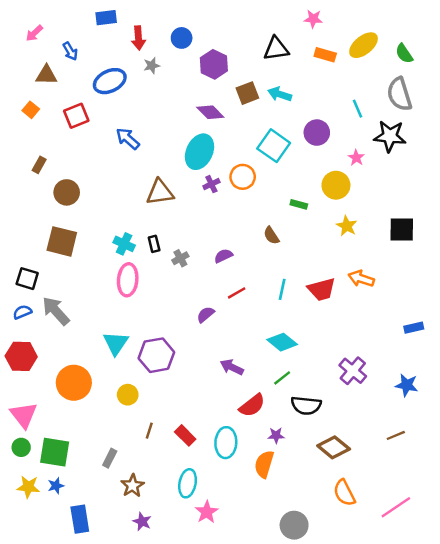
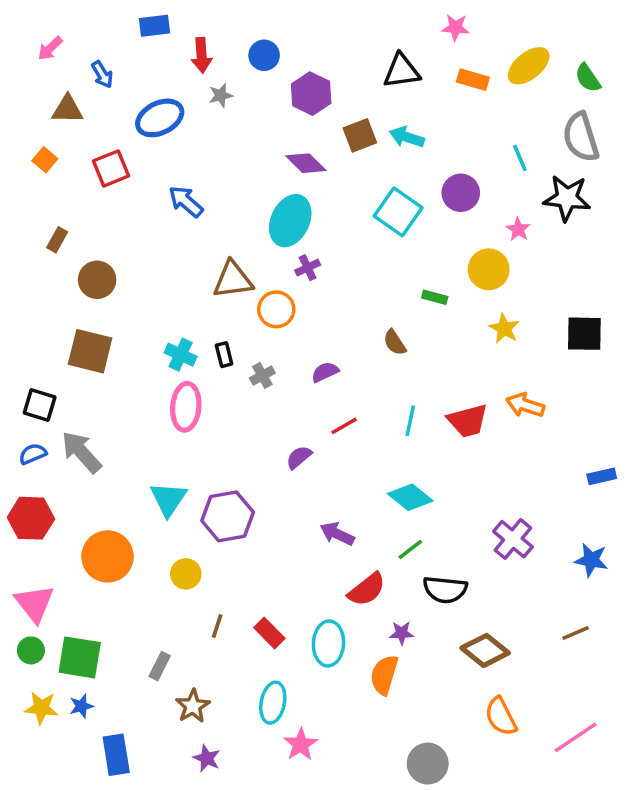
orange circle: (243, 177) -> (276, 309), moved

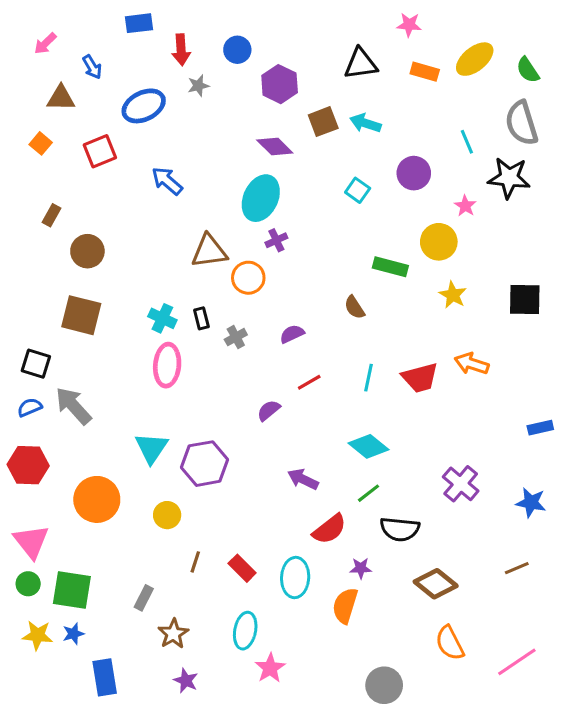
cyan square: (398, 212) -> (358, 190), size x0.6
green rectangle: (435, 297) -> (390, 267), size x1.5

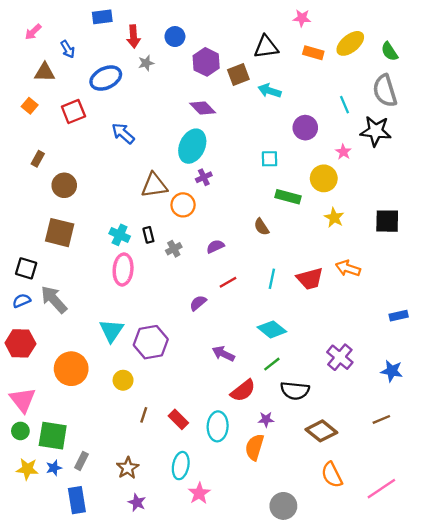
brown square: (323, 122) -> (238, 75), moved
cyan square: (358, 190) -> (270, 159), moved, turned -36
gray rectangle: (144, 598) -> (82, 461), moved

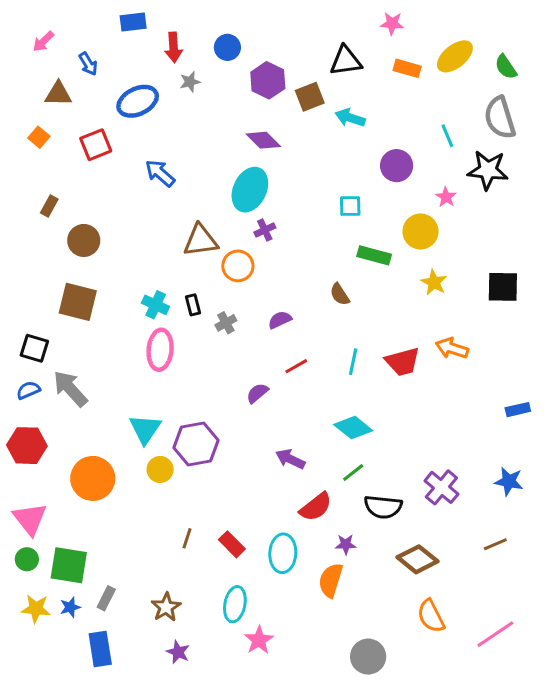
purple cross: (340, 357) -> (441, 487), moved
yellow circle: (123, 380) -> (160, 469), moved

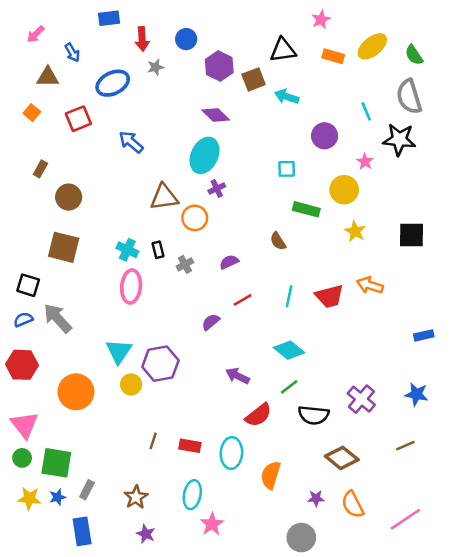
pink star: (392, 23) -> (321, 19), turned -30
red rectangle: (232, 544) -> (190, 446), turned -35
purple star: (346, 544) -> (316, 498), moved

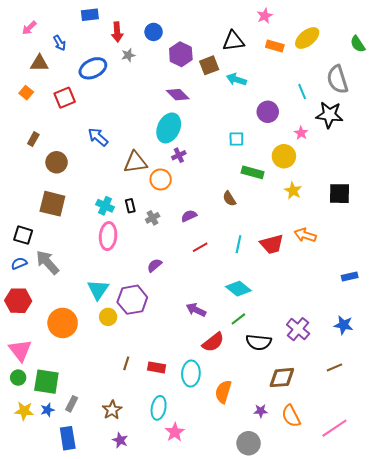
green semicircle: (414, 55) -> (358, 44), moved
blue arrow: (131, 142) -> (98, 137), moved
purple semicircle: (211, 322) -> (155, 265), moved
brown diamond: (342, 458) -> (282, 378), turned -44

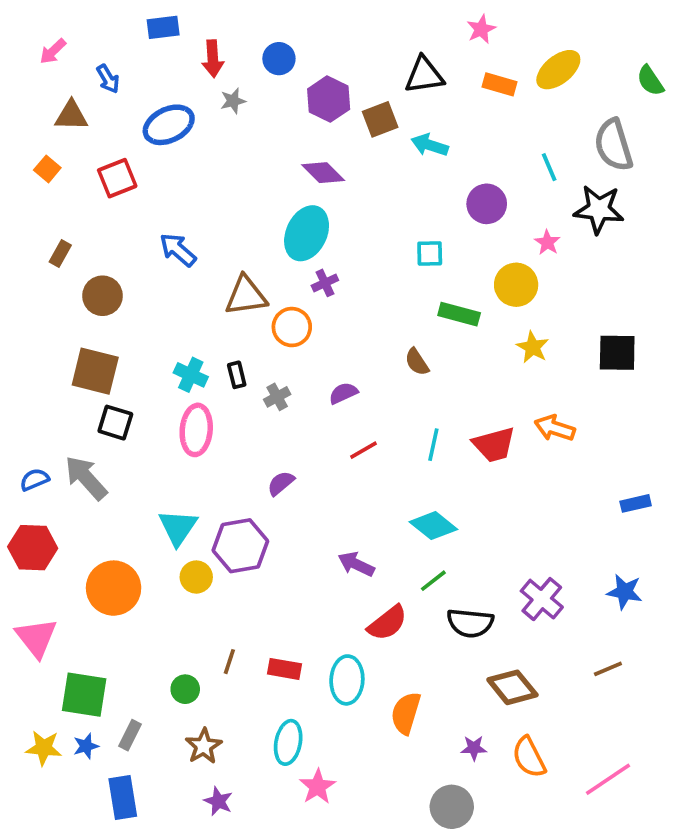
black square: (23, 235) -> (115, 423), moved
green circle: (18, 378) -> (185, 689), moved
brown diamond: (282, 378) -> (512, 687), turned 56

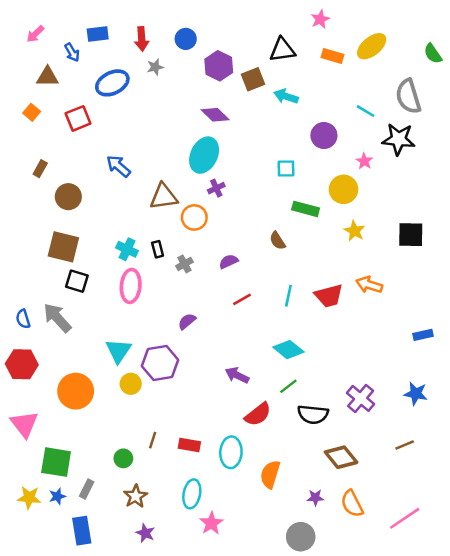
blue rectangle: (163, 27) -> (98, 34), moved
cyan line: (549, 167) -> (366, 111), turned -36
blue semicircle: (34, 480) -> (23, 319), turned -84

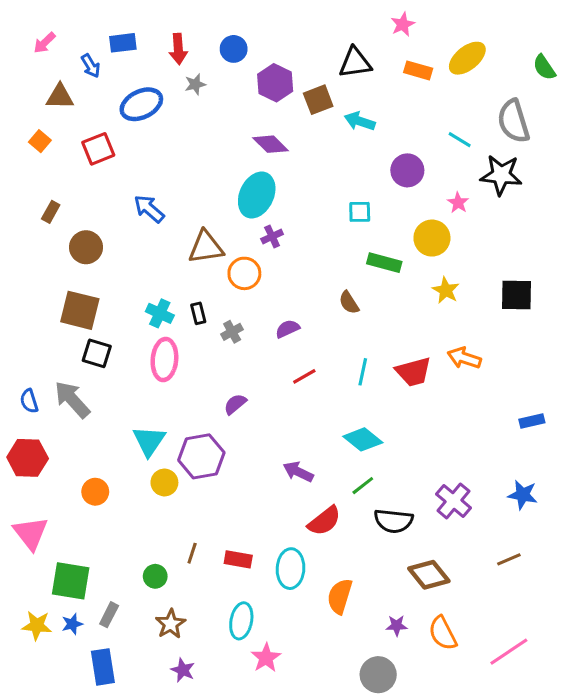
orange circle: (76, 391) -> (95, 492), size x0.6

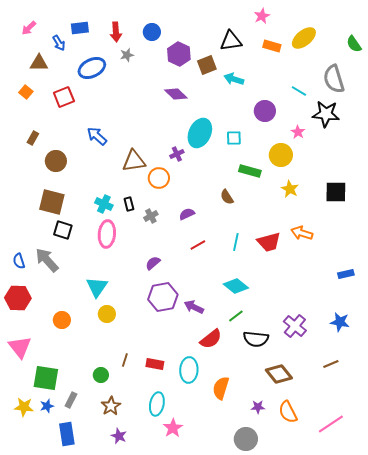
cyan ellipse: (257, 195) -> (200, 133), moved
purple hexagon: (201, 456) -> (163, 297), moved

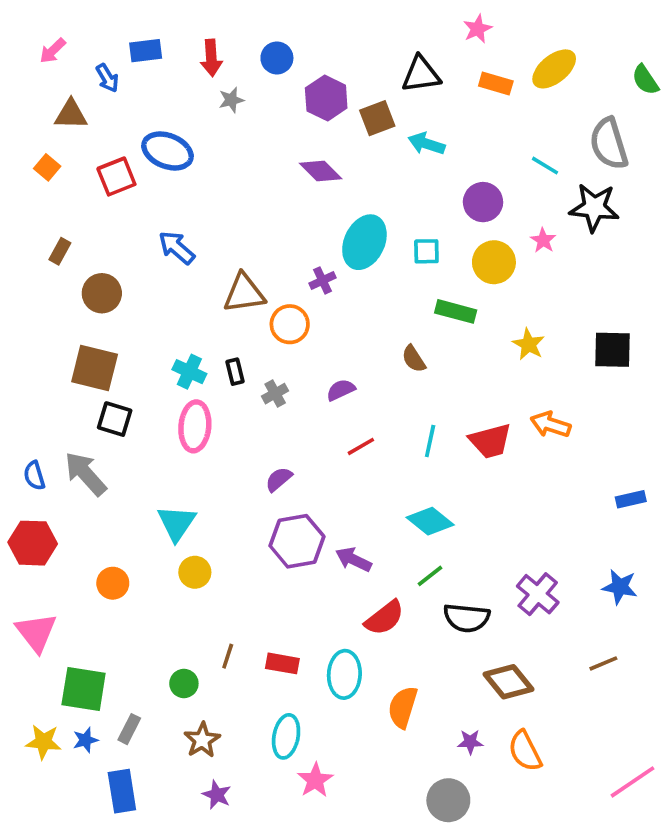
blue ellipse: (92, 68) -> (168, 151), moved, turned 48
yellow circle: (281, 155) -> (494, 262), moved
pink line: (331, 424) -> (633, 782), moved

